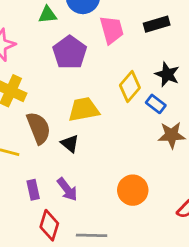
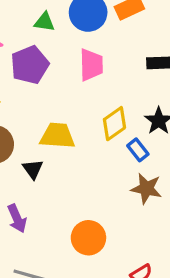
pink trapezoid: (112, 30) -> (91, 65), moved
purple pentagon: (70, 52) -> (30, 65), moved

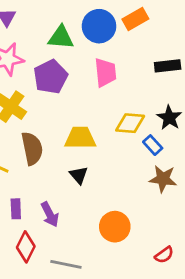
green triangle: (45, 22) -> (61, 37), size x1.4
yellow diamond: (114, 124) -> (130, 123), turned 44
black triangle: (33, 169) -> (79, 175), moved

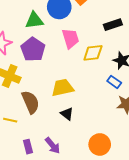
yellow diamond: (130, 123) -> (93, 53), moved

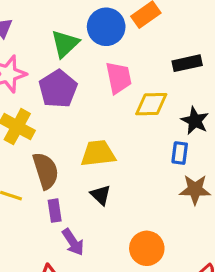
green triangle: (34, 20) -> (65, 44), turned -42
blue rectangle: (114, 82) -> (180, 153), turned 56
purple rectangle: (28, 147) -> (55, 211), moved

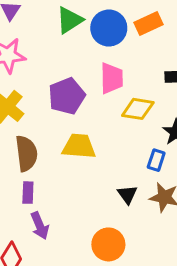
green triangle: (65, 44) -> (70, 20), moved
purple pentagon: (58, 89) -> (67, 96), moved
black triangle: (101, 195) -> (127, 195), moved

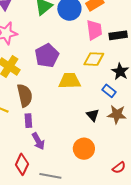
pink trapezoid: (112, 78) -> (94, 30), moved
yellow trapezoid: (79, 146) -> (70, 81), moved
blue rectangle: (156, 160) -> (109, 91), turned -64

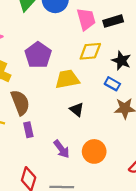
black triangle: (93, 115) -> (77, 110), moved
purple arrow: (38, 141) -> (61, 149), moved

